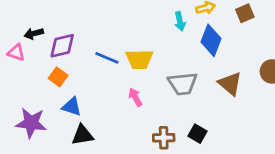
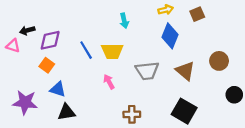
cyan arrow: (180, 21) -> (124, 21), moved
blue line: (107, 58) -> (86, 50), turned 36
black square: (197, 134) -> (184, 111), moved, size x1.6

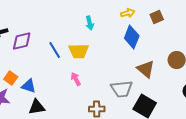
orange square: (47, 65) -> (11, 78), moved
gray trapezoid: (147, 71) -> (122, 89), moved

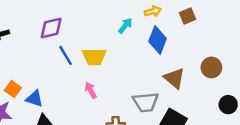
cyan arrow: (90, 23) -> (125, 26), moved, turned -128
purple diamond: (22, 41) -> (51, 28), moved

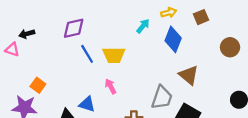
brown circle: (211, 67) -> (230, 47), moved
blue triangle: (34, 99) -> (87, 104), moved
gray trapezoid: (146, 102) -> (162, 97), turned -65

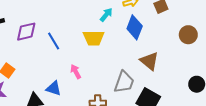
purple diamond: (74, 28) -> (26, 32), moved
yellow trapezoid: (114, 55) -> (94, 38), moved

